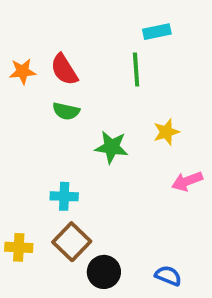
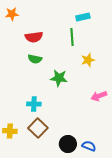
red semicircle: (64, 70) -> (34, 37), turned -66
orange star: (23, 71) -> (12, 14), moved
yellow star: (166, 132) -> (88, 60), moved
black circle: (104, 272) -> (68, 144), moved

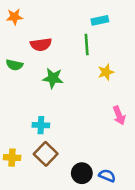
green semicircle: (35, 59) -> (14, 65), moved
green star: (59, 78) -> (53, 78), moved
pink arrow: (99, 96) -> (119, 115), turned -91

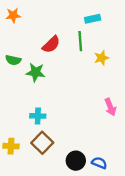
red semicircle: (41, 44) -> (51, 44), moved, turned -36
yellow star: (106, 72) -> (101, 58), moved
green star: (53, 78) -> (36, 72), moved

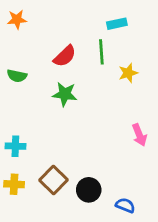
green star: (36, 72) -> (65, 94), moved
cyan cross: (38, 116) -> (15, 146), moved
black circle: (76, 161) -> (89, 190), moved

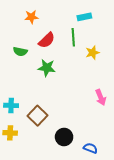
orange star: (17, 19) -> (31, 17), moved
green semicircle: (17, 76) -> (20, 52), moved
brown square: (53, 180) -> (38, 116), moved

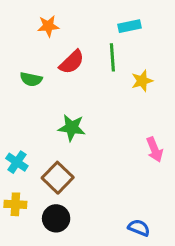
green star: (47, 68) -> (72, 128), moved
cyan cross: (11, 105) -> (17, 162), turned 32
black circle: (64, 137) -> (56, 218), moved

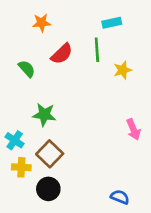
green semicircle: (31, 79) -> (27, 69), turned -144
green star: (72, 128) -> (44, 115), moved
yellow cross: (15, 204) -> (21, 167), moved

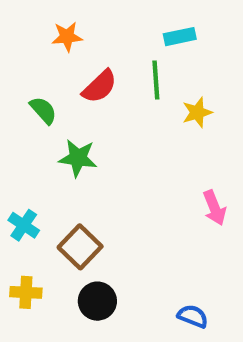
green star: (44, 115) -> (78, 158), moved
yellow cross: (21, 167) -> (26, 292), moved
black circle: (48, 189) -> (97, 301), moved

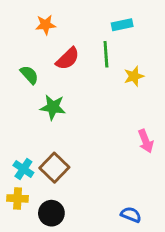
cyan cross: (24, 225) -> (23, 169), moved
black circle: (97, 301) -> (51, 213), moved

